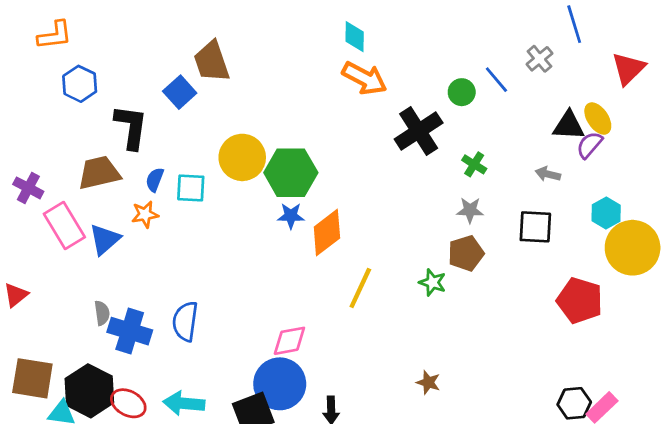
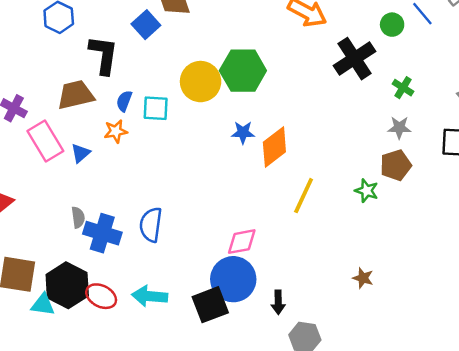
green hexagon: (291, 173) -> (243, 71), moved
blue triangle: (105, 239) -> (80, 153), size x0.7

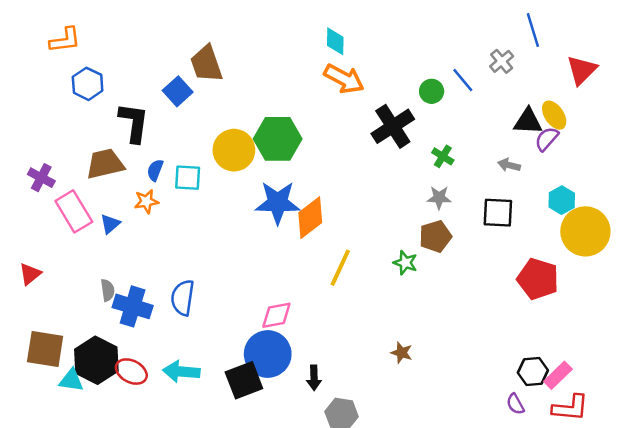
blue star: (243, 132) -> (278, 203), size x1.8

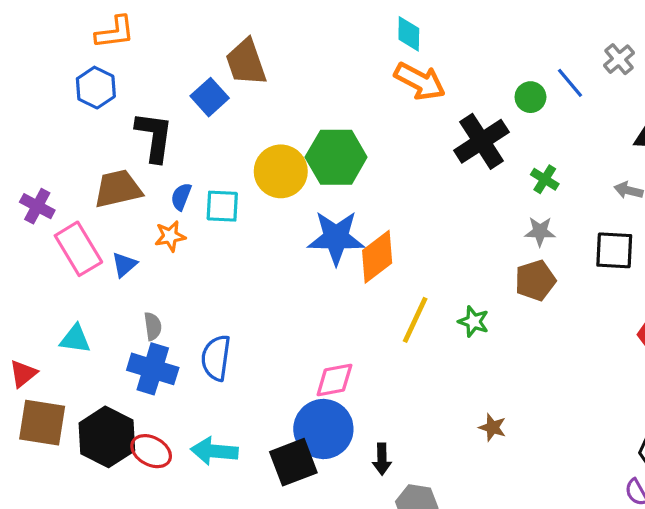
orange L-shape: (65, 40) -> (115, 32), moved
green star: (405, 263) -> (474, 322), moved
red triangle: (30, 274) -> (23, 374), moved
gray semicircle: (108, 290) -> (153, 326), moved
cyan triangle: (71, 380) -> (75, 339), moved

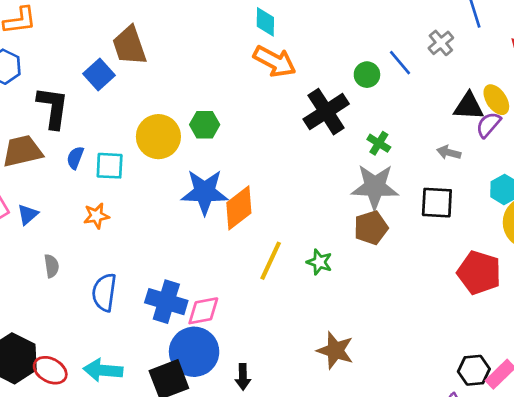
green hexagon: (336, 157) -> (205, 125), size x0.6
gray star: (540, 231) -> (375, 187), size x1.8
orange star: (170, 236) -> (96, 216), moved
blue cross: (153, 369) -> (166, 302), moved
brown star: (493, 427) -> (335, 350), size x1.6

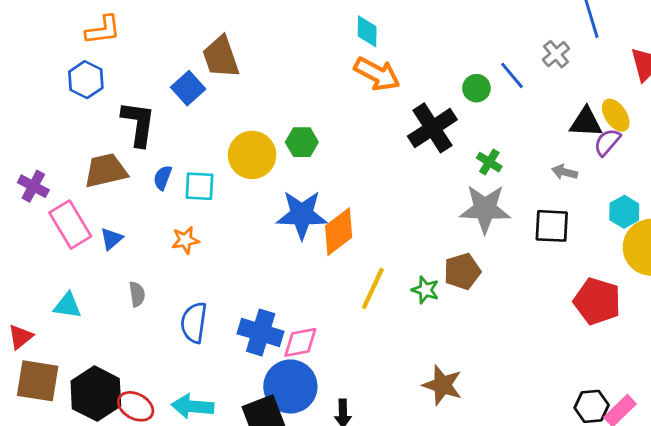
brown pentagon: (371, 228) -> (462, 271), moved

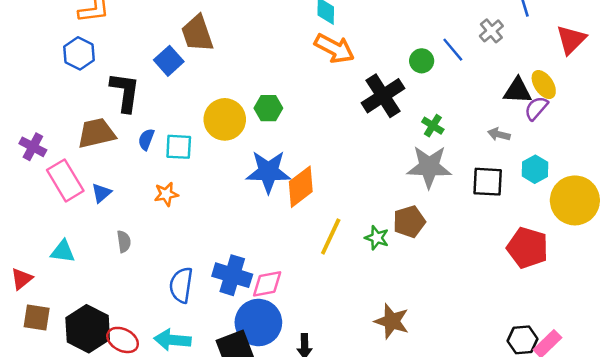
cyan hexagon: (624, 212) -> (535, 169), moved
blue semicircle: (194, 323) -> (181, 285), moved
brown square: (38, 381) -> (37, 318), size x0.7

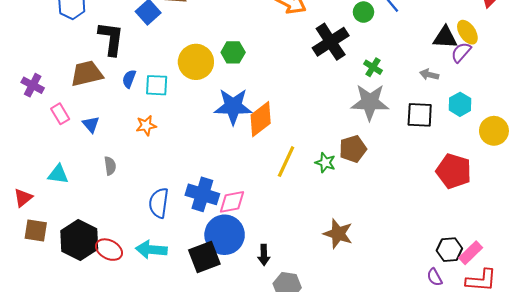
pink rectangle: (65, 180) -> (60, 114), size x0.6
blue triangle: (101, 193) -> (91, 124), turned -30
yellow circle: (575, 200) -> (494, 131), size x0.7

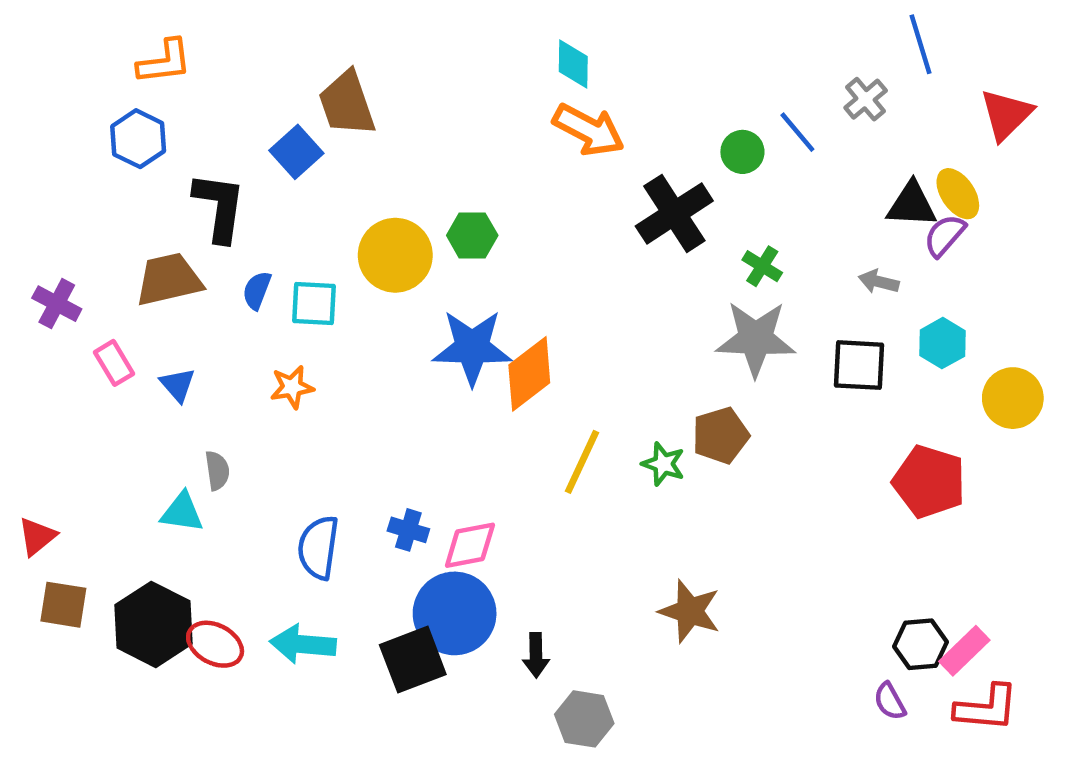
cyan triangle: (58, 174) -> (182, 512), moved
blue cross: (202, 194) -> (408, 530), size x0.6

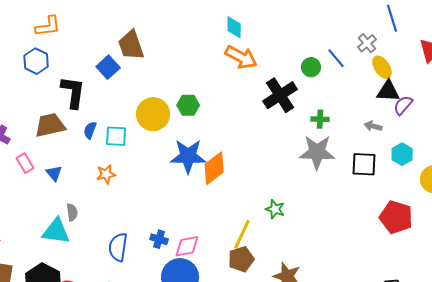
yellow ellipse: (958, 194) -> (382, 67), moved
green cross: (762, 266) -> (320, 119), turned -30
brown pentagon: (720, 435) -> (241, 259), moved
yellow line: (582, 462) -> (242, 234), moved
cyan triangle: (182, 512) -> (56, 231), size x1.4

